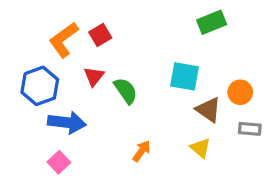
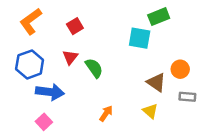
orange L-shape: (64, 40) -> (31, 21), moved
cyan square: (185, 76) -> (140, 38), moved

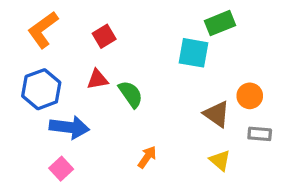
red triangle: (70, 57) -> (98, 79), turned 42
yellow triangle: (150, 111) -> (220, 160), moved

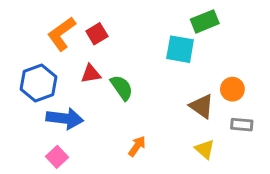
orange L-shape: (43, 30) -> (62, 34), moved

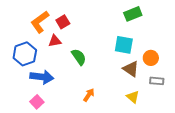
cyan square: (180, 49) -> (124, 45), moved
red triangle: (91, 74) -> (55, 41), moved

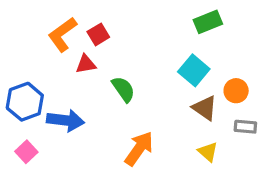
cyan square: (124, 45) -> (194, 70), turned 30
blue hexagon: (25, 54) -> (25, 102), moved
orange arrow: (89, 95) -> (139, 149), size x1.6
pink square: (37, 102) -> (26, 152), moved

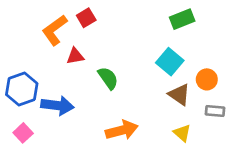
red square: (98, 34) -> (86, 18), moved
orange arrow: (139, 149) -> (122, 130), turned 40

